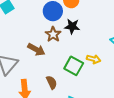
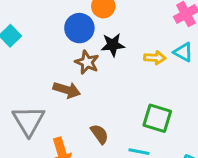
yellow arrow: (94, 59) -> (155, 58), moved
green square: (74, 66) -> (157, 118), moved

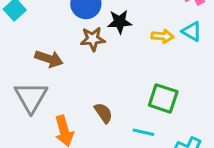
brown star: (87, 62) -> (93, 39), turned -30
brown arrow: (67, 90) -> (49, 59), moved

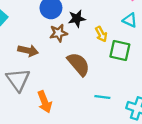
yellow arrow: (162, 36) -> (101, 34), moved, turned 63
green square: (163, 98) -> (120, 50), moved
brown semicircle: (103, 113) -> (79, 64), moved, size x1.6

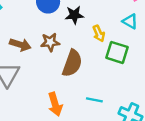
brown star: (59, 33) -> (50, 42), moved
brown semicircle: (79, 64) -> (72, 63), turned 55
orange arrow: (45, 102) -> (55, 104), moved

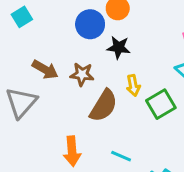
yellow arrow: (99, 33) -> (133, 85), moved
green square: (117, 52) -> (161, 104), turned 30

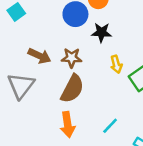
brown semicircle: (104, 106) -> (72, 89), moved
cyan line: (121, 156) -> (110, 126), turned -66

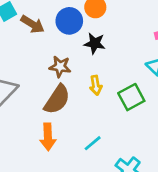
brown arrow: (39, 56) -> (33, 24), moved
yellow arrow: (116, 64) -> (96, 85), moved

